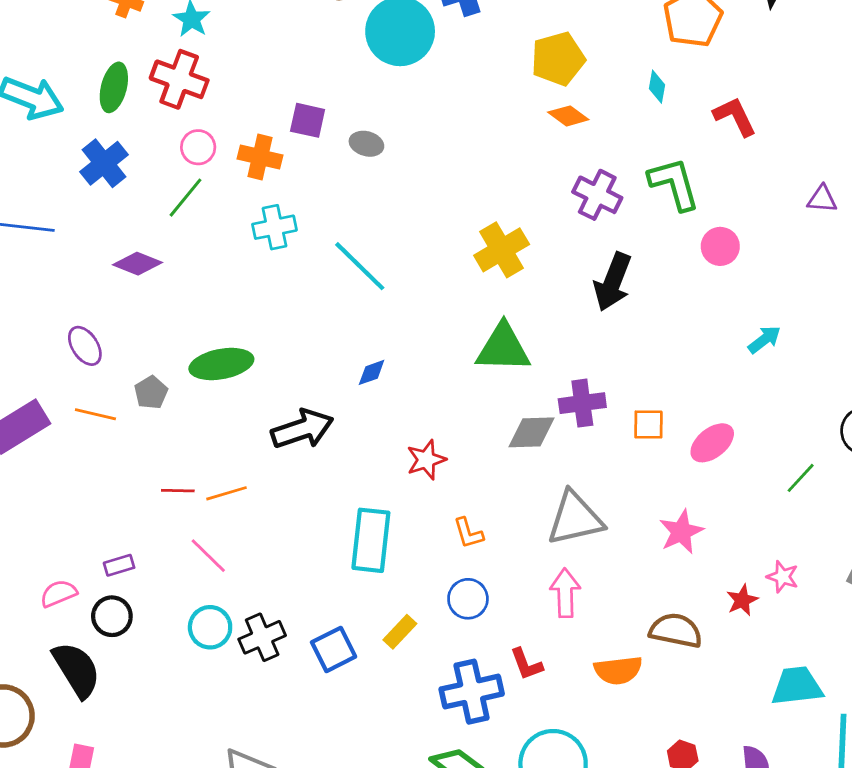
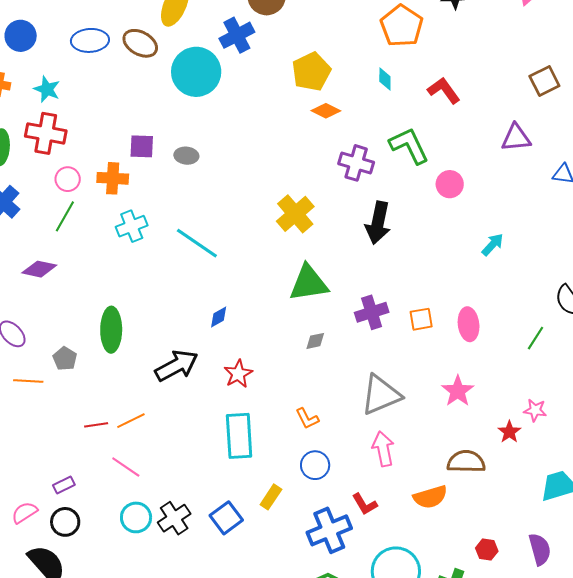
purple triangle: (822, 199) -> (516, 138), size x1.4
green ellipse: (221, 364) -> (111, 330), turned -69
gray diamond: (531, 432) -> (315, 341), moved, size x0.6
pink ellipse: (712, 443) -> (469, 324), turned -48
red star: (426, 460) -> (238, 374), moved

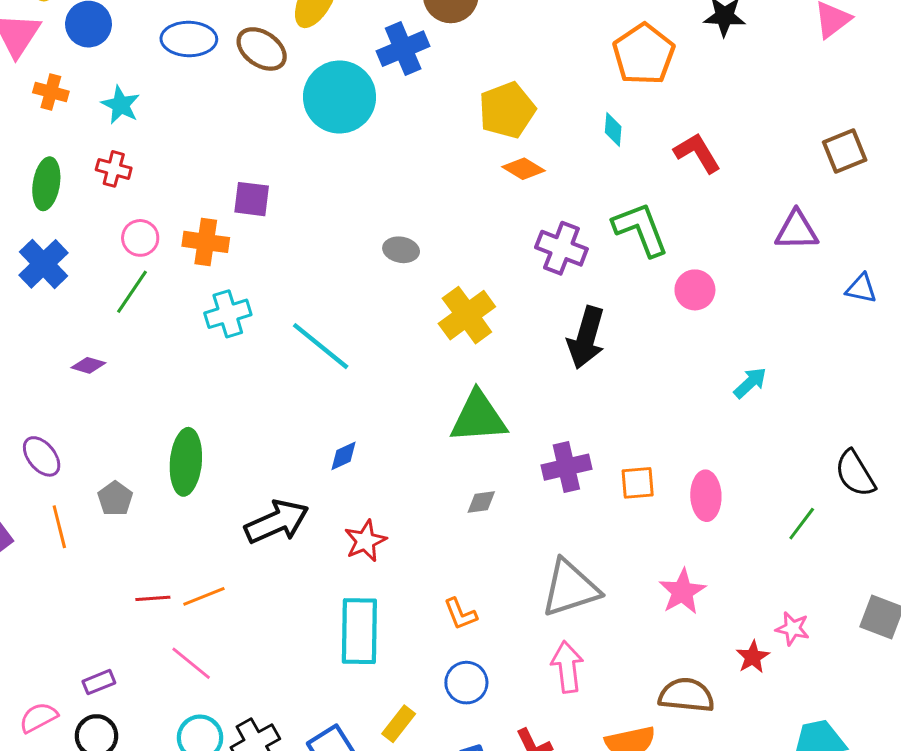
red cross: (46, 133) -> (114, 169), size x0.6
gray ellipse: (186, 156) -> (401, 250), moved
purple diamond: (39, 269) -> (88, 365), size x0.7
orange line: (28, 381) -> (59, 527), turned 68

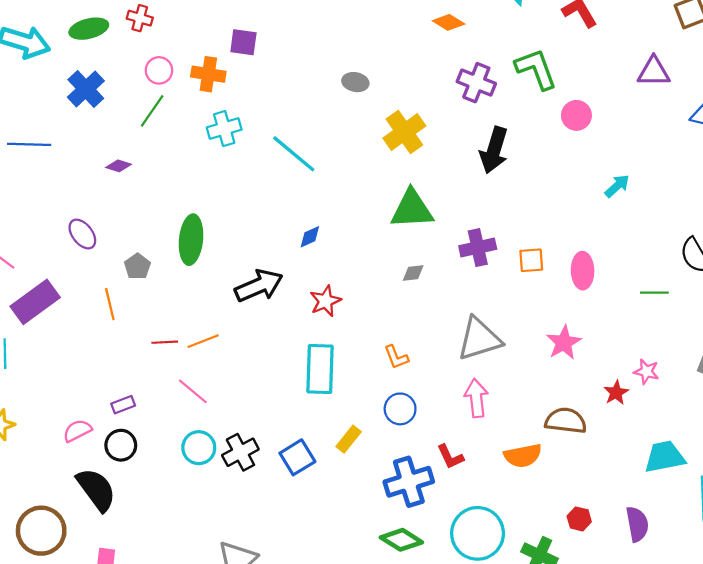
green ellipse: (46, 184) -> (89, 29), turned 66
green line: (802, 524) -> (654, 293), turned 52
orange line: (59, 527) -> (110, 304), moved

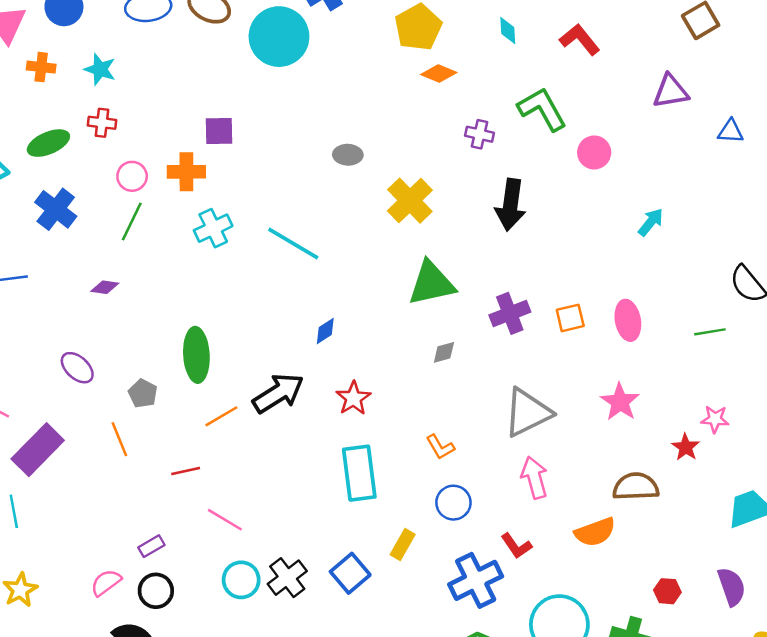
purple cross: (476, 83) -> (480, 134), size x0.7
orange line: (203, 341) -> (221, 416), moved

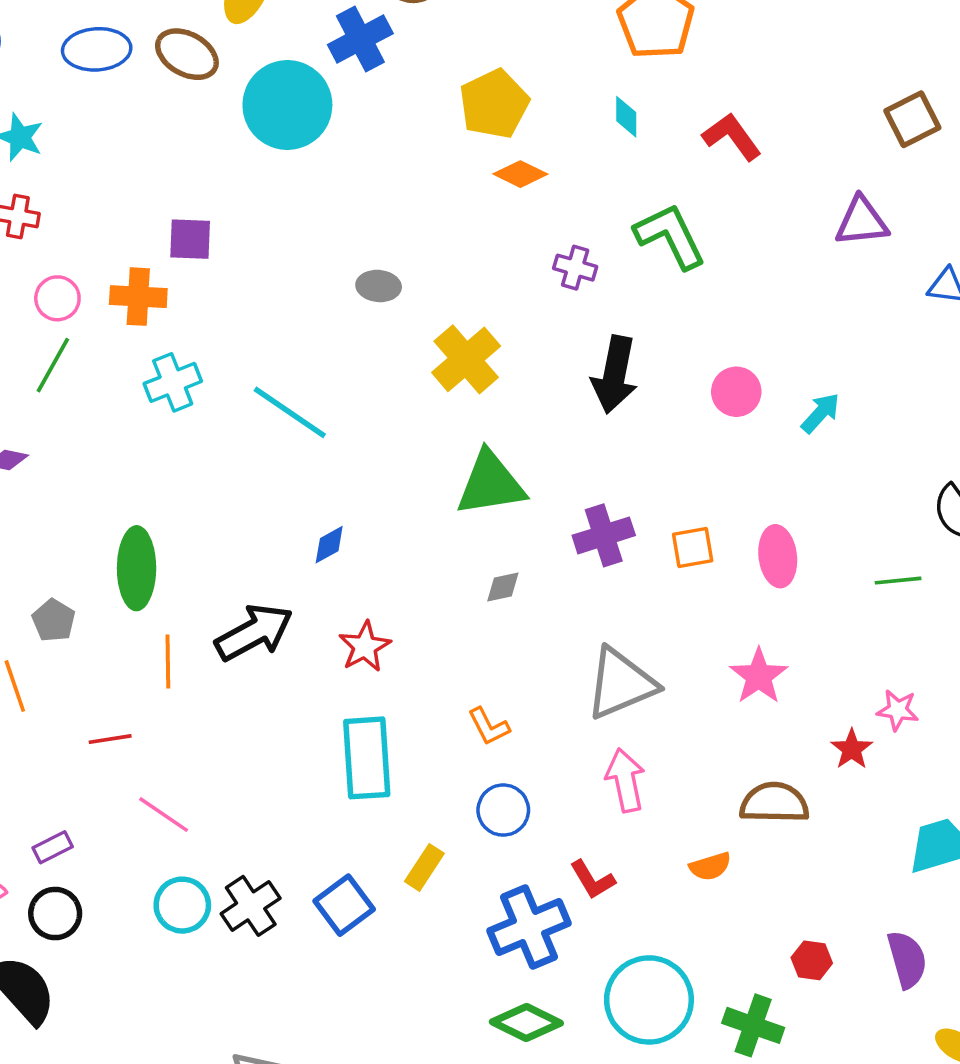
pink circle: (594, 152) -> (736, 392), moved
orange line: (221, 416) -> (168, 661), turned -64
orange semicircle: (595, 532) -> (710, 866), size x0.7

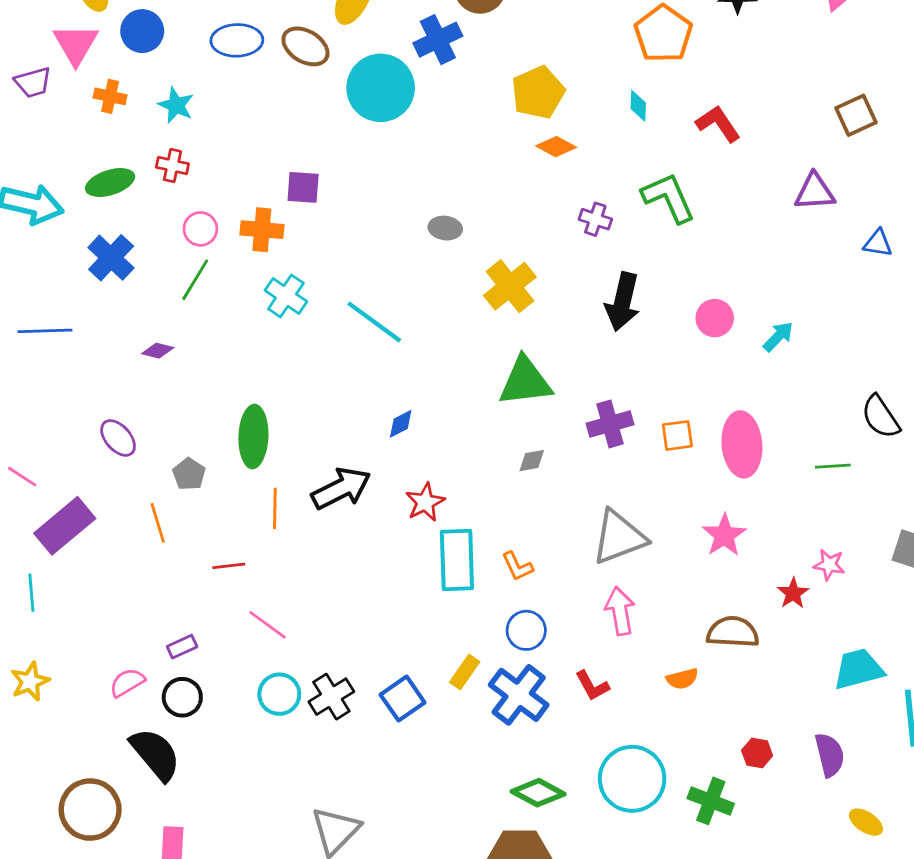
cyan cross: (173, 382) -> (286, 296), turned -36
pink ellipse: (778, 556) -> (742, 444), size x1.4
cyan rectangle: (367, 758) -> (457, 560), moved
blue cross: (529, 927) -> (519, 695), moved, turned -32

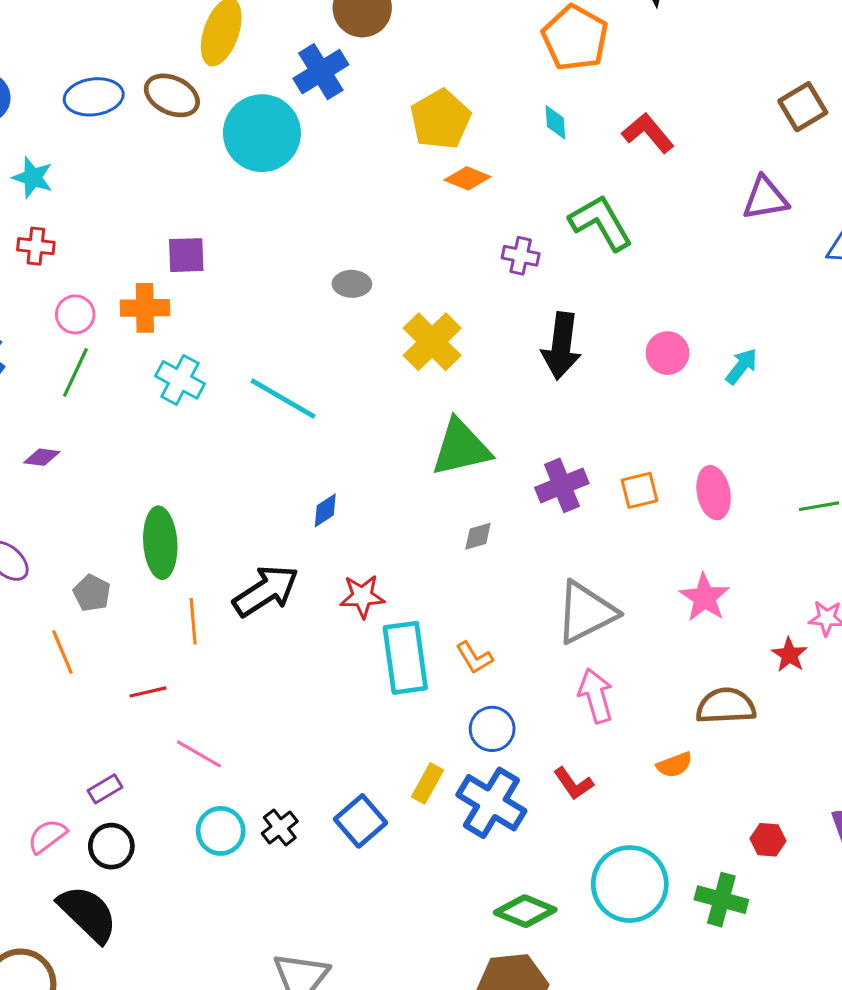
pink ellipse: (742, 444) -> (714, 493), size x0.7
red star: (425, 502) -> (362, 596), turned 30
black cross: (331, 697) -> (280, 827), size x0.7

